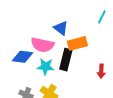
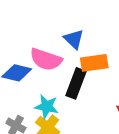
cyan star: (46, 67) -> (47, 106), moved

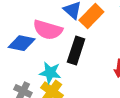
orange rectangle: (94, 63) -> (91, 16), moved, turned -35

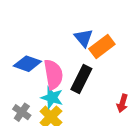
pink semicircle: (48, 30) -> (53, 74), moved, turned -124

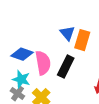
orange rectangle: (102, 47) -> (82, 40), turned -36
cyan star: (52, 98) -> (21, 79), moved

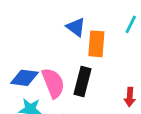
blue triangle: (67, 33) -> (76, 27), moved

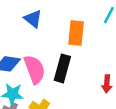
blue triangle: (76, 27) -> (33, 19), moved

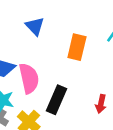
black rectangle: (62, 68) -> (56, 100), moved

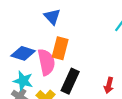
orange rectangle: (77, 47) -> (60, 48), moved

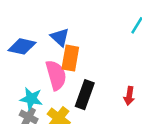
blue triangle: (52, 17) -> (60, 37), moved
blue diamond: (23, 53) -> (22, 46), moved

